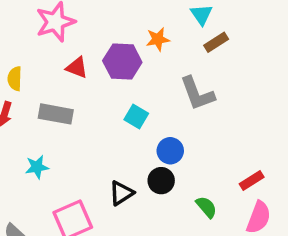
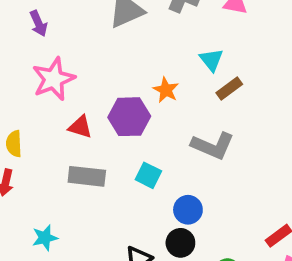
orange star: (158, 39) -> (166, 90), turned -30
gray L-shape: (197, 94) -> (213, 146), turned -42
gray rectangle: (56, 114) -> (87, 176), moved

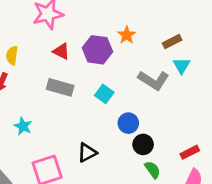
cyan triangle: (211, 60) -> (182, 66), moved
cyan star: (45, 238) -> (23, 126), turned 30
black circle: (180, 243) -> (143, 144), moved

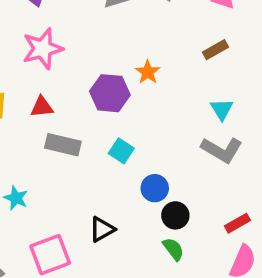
brown rectangle: (172, 42) -> (215, 50), moved
red triangle: (61, 51) -> (42, 107), moved, turned -30
gray L-shape: (154, 80) -> (222, 150), moved
green semicircle: (153, 170) -> (173, 249), moved

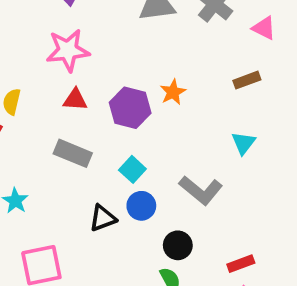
red triangle: (42, 107) -> (75, 100), moved
gray L-shape: (222, 150) -> (201, 190), moved
blue circle: (155, 188) -> (141, 206), moved
black triangle: (102, 229) -> (103, 218), moved

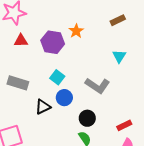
gray rectangle: (73, 153) -> (18, 83), moved

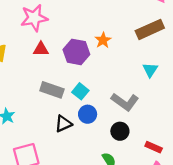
brown rectangle: (118, 20) -> (150, 29), size x1.6
gray rectangle: (18, 83) -> (52, 90), moved
black circle: (87, 118) -> (120, 131), moved
red rectangle: (124, 125) -> (154, 147), turned 48

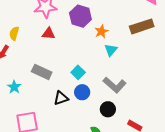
purple hexagon: (76, 52) -> (80, 16), moved
cyan triangle: (150, 70) -> (111, 50), moved
gray rectangle: (52, 90) -> (42, 72), moved

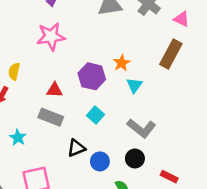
purple hexagon: (80, 16) -> (92, 76), moved
brown rectangle: (142, 26) -> (171, 54), turned -40
red triangle: (49, 34) -> (55, 90), moved
blue circle: (82, 92) -> (100, 161), moved

